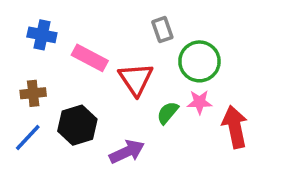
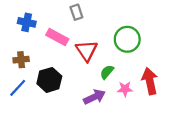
gray rectangle: (162, 30) -> (76, 12), moved
pink star: (199, 102) -> (125, 89), moved
purple arrow: (127, 152) -> (94, 97), moved

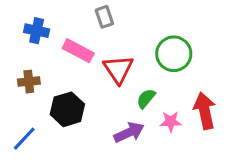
blue line: (18, 88) -> (24, 139), moved

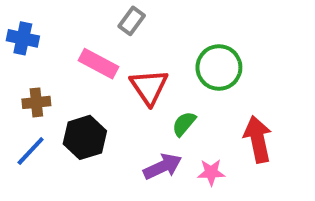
gray rectangle: (104, 17) -> (132, 21), turned 55
blue cross: (37, 31) -> (23, 38), moved
pink star: (171, 122) -> (211, 172), moved
blue line: (24, 139) -> (31, 151), moved

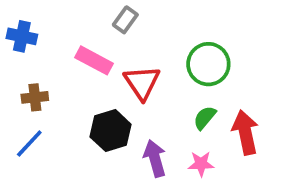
green semicircle: (184, 124) -> (205, 118), moved
black hexagon: (85, 137) -> (111, 131), moved
purple arrow: (163, 167) -> (155, 158), turned -81

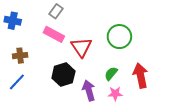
gray rectangle: (125, 20) -> (56, 11), moved
green semicircle: (205, 118) -> (111, 74), moved

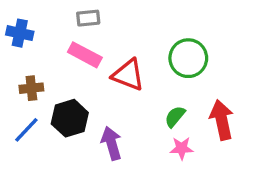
gray rectangle: (56, 11) -> (88, 18), turned 48
red triangle: (81, 47) -> (128, 75), turned -35
black hexagon: (63, 75) -> (70, 118), moved
purple arrow: (89, 90) -> (112, 143), moved

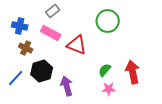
gray rectangle: (88, 18) -> (53, 11), turned -32
blue cross: (20, 33) -> (20, 26), moved
green circle: (188, 58) -> (108, 21), moved
brown cross: (31, 88) -> (26, 48), moved, turned 32

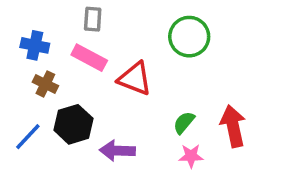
gray rectangle: (53, 11) -> (93, 19), turned -48
purple arrow: (67, 86) -> (117, 151), turned -72

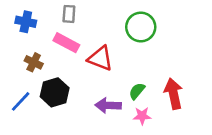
blue cross: (35, 45) -> (26, 22), moved
purple arrow: (117, 151) -> (108, 105), moved

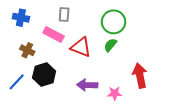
gray rectangle: (69, 14) -> (64, 14), moved
green semicircle: (137, 91) -> (110, 45), moved

